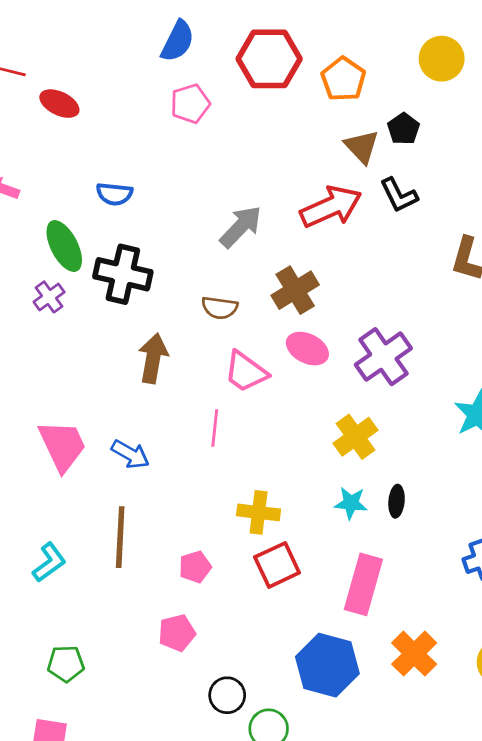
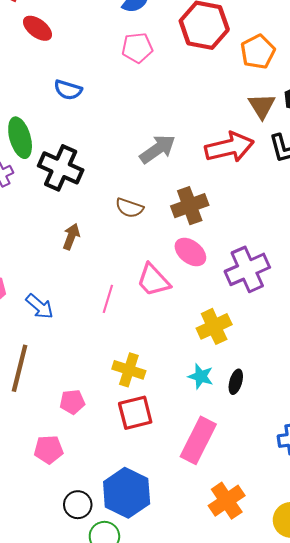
blue semicircle: (114, 194) -> (68, 90), moved
brown arrow: (153, 358) -> (71, 237), size x0.7
pink trapezoid: (246, 372) -> (153, 280), moved
blue hexagon: (327, 665) -> (127, 493), moved

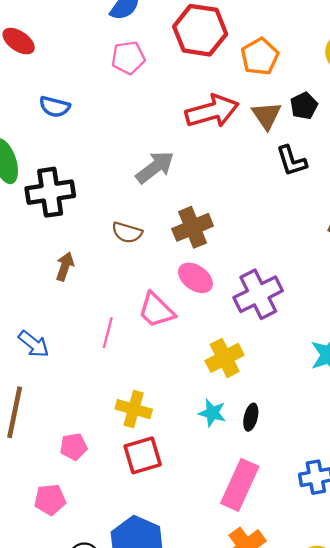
red arrow: (229, 147) -> (212, 111), moved
black cross: (61, 168) -> (50, 192), turned -30
pink rectangle: (198, 440) -> (240, 485), moved

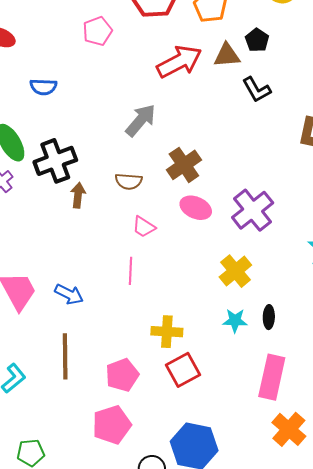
brown triangle: (267, 115) -> (227, 55), turned -48
brown arrow: (65, 266) -> (78, 195), moved
pink trapezoid: (156, 310) -> (144, 227), moved, size x0.7
pink pentagon: (74, 447) -> (122, 375), size x1.4
pink pentagon: (50, 500) -> (112, 425), size x1.4

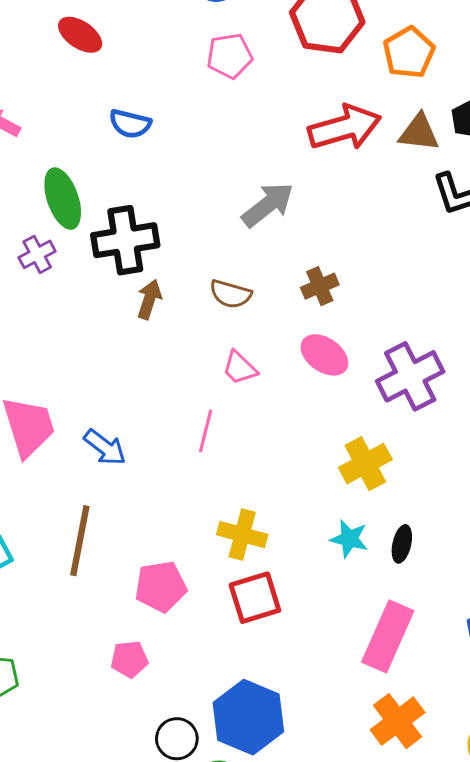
brown cross: (184, 165) -> (320, 286), size x0.7
pink pentagon: (112, 425) -> (129, 659), size x0.6

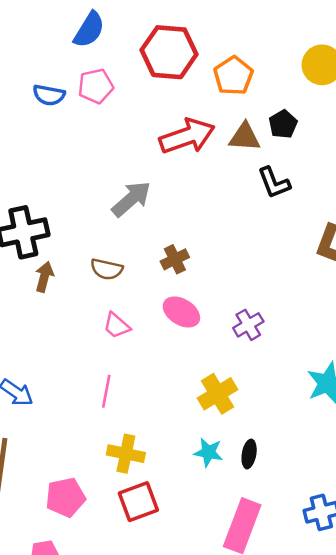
blue semicircle: (130, 124) -> (49, 95), moved
purple cross: (410, 376) -> (248, 325), size x0.6
pink line: (206, 431) -> (106, 391), moved

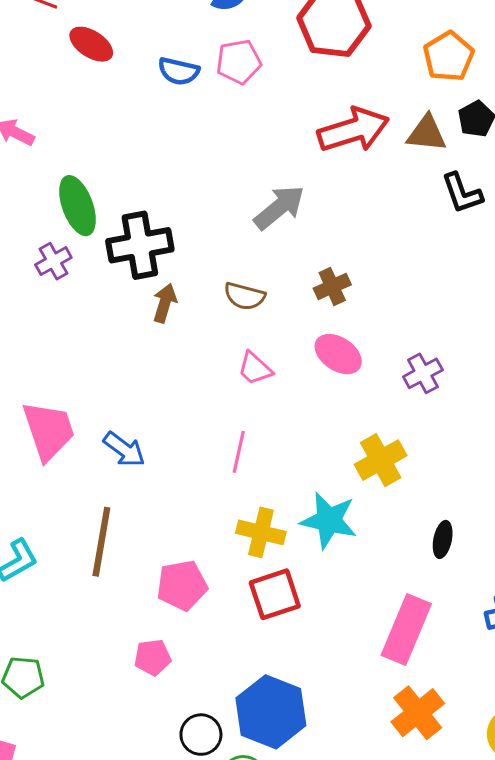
orange pentagon: (233, 76) -> (449, 56), moved
cyan star: (208, 452) -> (329, 520), moved, size x1.5
black ellipse: (249, 454) -> (443, 539), moved

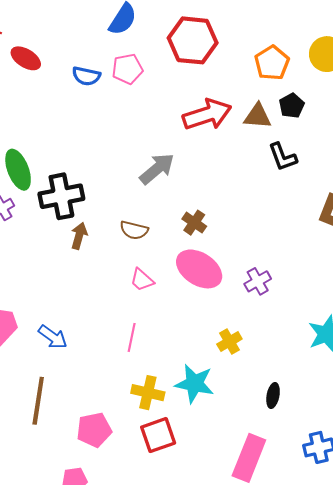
brown cross: (332, 286) -> (194, 223), turned -30
pink ellipse: (338, 354) -> (199, 269), size x1.4
yellow cross: (381, 460) -> (229, 342), size x0.7

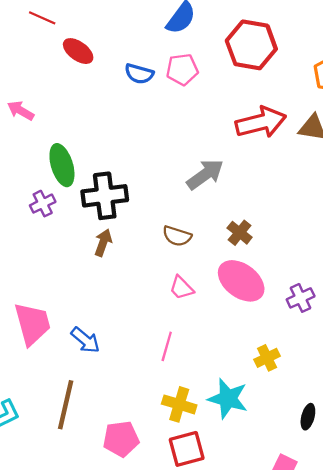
brown arrow: (79, 236) -> (103, 243), moved

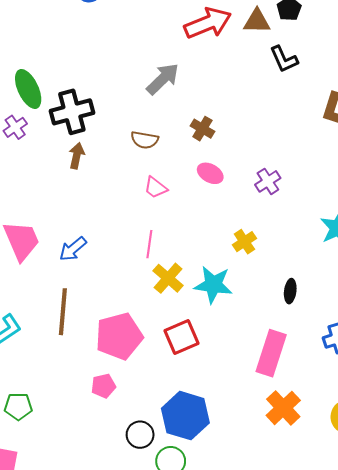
pink ellipse: (241, 281) -> (210, 173), size x0.6
blue arrow: (85, 340) -> (73, 249), turned 108
yellow cross: (179, 404) -> (168, 278), moved, turned 32
pink pentagon: (121, 439) -> (119, 336), size x1.4

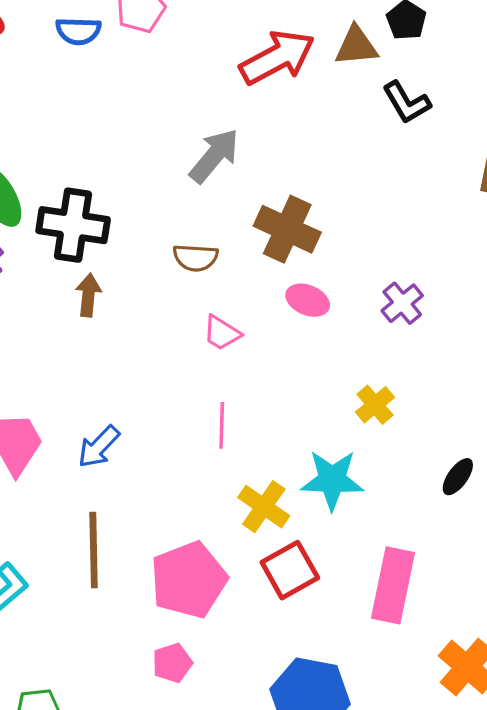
black cross: (72, 112) -> (73, 225), turned 30
brown cross: (202, 129) -> (287, 229), size x1.6
yellow cross: (168, 278) -> (264, 507), moved
black ellipse: (290, 291) -> (458, 477), turned 35
pink rectangle: (271, 353) -> (393, 585), moved

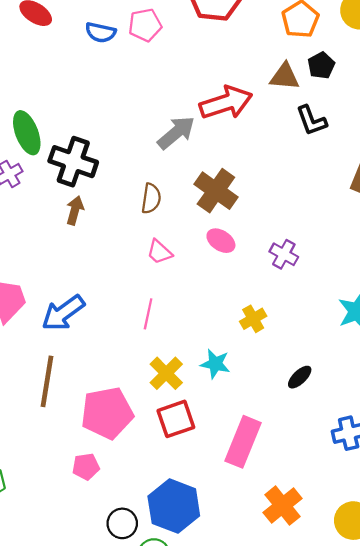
red arrow: (277, 57) -> (226, 103), moved
brown semicircle: (196, 258) -> (151, 198), turned -96
purple cross: (402, 303) -> (284, 254), turned -32
blue arrow: (99, 447) -> (63, 313), size x1.4
cyan star: (332, 480) -> (215, 364), size x0.7

